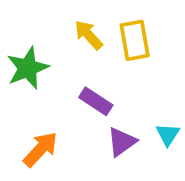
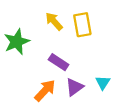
orange arrow: (40, 149) -> (45, 90), moved

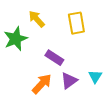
yellow arrow: (54, 21) -> (37, 19), moved

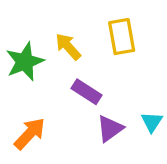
yellow arrow: (37, 19) -> (68, 47), moved
orange arrow: (42, 84) -> (30, 134), moved

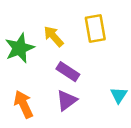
purple triangle: (110, 129) -> (67, 100), moved
orange arrow: (30, 134) -> (23, 104), turned -68

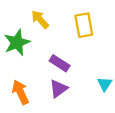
yellow arrow: (54, 36) -> (40, 19), moved

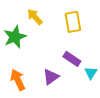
purple rectangle: (60, 63) -> (72, 59), moved

